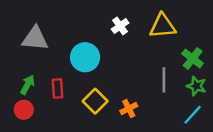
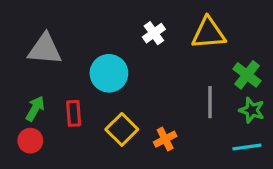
cyan line: (193, 115) -> (247, 147), turned 40

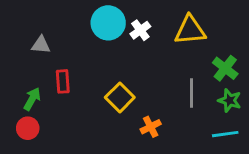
gray triangle: (45, 49) -> (41, 45), size x0.6
cyan circle: (109, 73) -> (108, 23), moved
red rectangle: (74, 113) -> (63, 81), moved
yellow square: (122, 129) -> (120, 97), moved

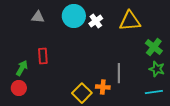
gray triangle: (41, 45) -> (38, 17), moved
gray line: (192, 93) -> (119, 73), moved
yellow square: (120, 97) -> (82, 93), moved
orange cross: (151, 127) -> (103, 87), turned 32

